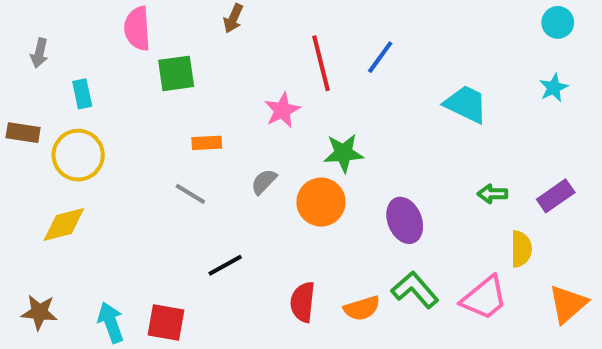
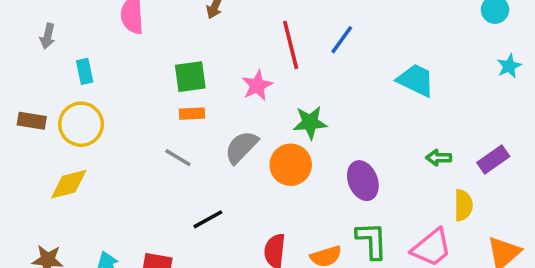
green square: (176, 73) -> (190, 77), moved
cyan star: (554, 88) -> (509, 66), moved
brown rectangle: (23, 133) -> (32, 121), moved
gray semicircle: (264, 182) -> (241, 147), size x1.5
green L-shape: (415, 290) -> (372, 240), turned 39

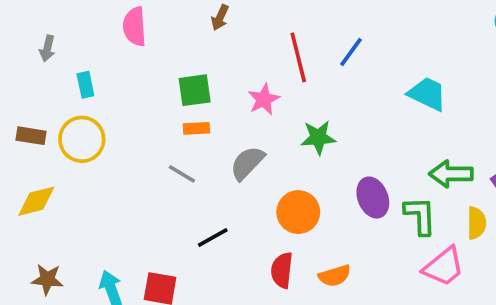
green arrow: (439, 158) -> (451, 174), size x1.6
orange circle: (291, 165) -> (298, 212), moved
yellow diamond: (69, 184) -> (36, 201), moved
green L-shape: (372, 240) -> (420, 216), moved

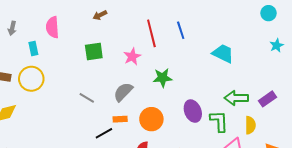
brown arrow: (220, 17) -> (100, 15), moved, turned 40
pink semicircle: (135, 27) -> (52, 27), moved
blue line: (351, 52) -> (181, 30), turned -54
orange rectangle: (196, 128) -> (120, 119), moved

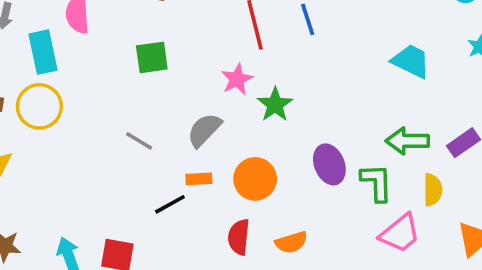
cyan rectangle: (33, 48) -> (43, 52), size x1.6
cyan trapezoid: (223, 54) -> (411, 61), moved
pink star: (132, 57) -> (237, 79), moved
green star: (163, 78) -> (275, 105), turned -30

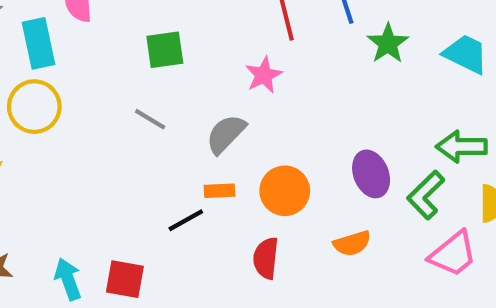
green star: (275, 105) -> (388, 43), moved
gray line: (139, 141) -> (150, 119), moved
green L-shape: (377, 183) -> (426, 195), turned -132
orange semicircle: (291, 242) -> (352, 243), moved

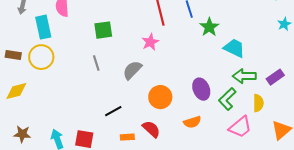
cyan trapezoid: (466, 54) -> (234, 48), moved
gray line: (150, 119) -> (96, 63), turned 42
orange rectangle: (220, 191) -> (127, 137), moved
red semicircle: (266, 258) -> (151, 129), turned 126

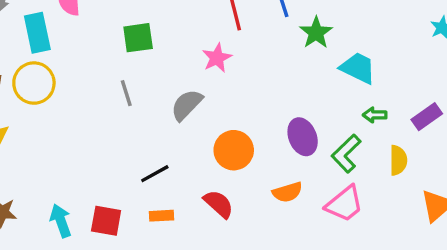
green arrow: (244, 76) -> (375, 115), size x0.6
pink trapezoid: (240, 127) -> (345, 204), moved
orange rectangle: (127, 137) -> (162, 216), moved

